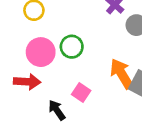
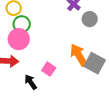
green circle: (72, 47) -> (22, 24), moved

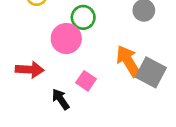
green circle: (22, 24) -> (83, 17), moved
pink circle: (19, 39) -> (66, 39), moved

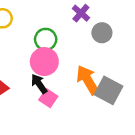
pink circle: (66, 39) -> (44, 62), moved
black arrow: (61, 99) -> (39, 84), moved

